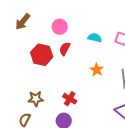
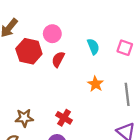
cyan semicircle: (95, 38) -> (93, 47), turned 56
red hexagon: (42, 55) -> (29, 51), moved

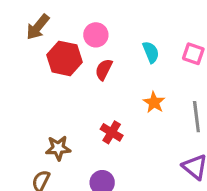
red cross: (64, 118) -> (112, 132), moved

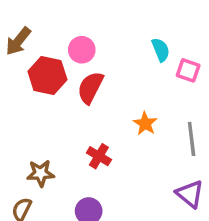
cyan semicircle: (151, 52) -> (161, 50), moved
red semicircle: (104, 69) -> (90, 88), size x1.4

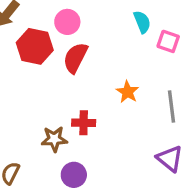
red cross: (99, 156) -> (84, 123), turned -30
brown star: (41, 173) -> (54, 139), moved

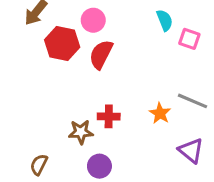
orange star: (128, 92) -> (160, 113), moved
gray line: (171, 107) -> (193, 101), turned -60

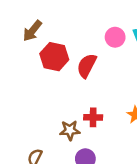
pink circle: (93, 20) -> (115, 37), moved

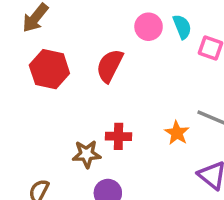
red hexagon: (54, 57) -> (49, 69), moved

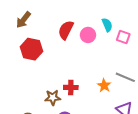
pink circle: (149, 27) -> (88, 35), moved
red semicircle: (110, 66) -> (66, 30), moved

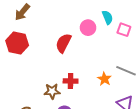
red semicircle: (66, 30) -> (63, 43), moved
red hexagon: (31, 49) -> (17, 43), moved

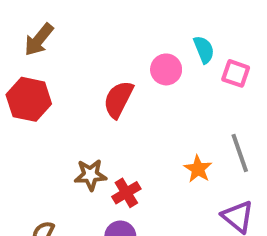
gray line: (126, 71) -> (240, 153), turned 48
red cross: (71, 81) -> (126, 193), moved, turned -32
brown star: (52, 91) -> (90, 175), moved

